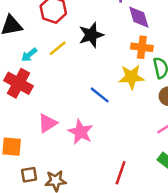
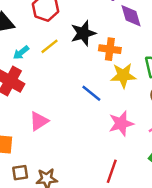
orange cross: (142, 47) -> (110, 49), moved
pink star: (80, 132) -> (121, 123), moved, turned 30

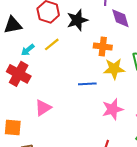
black star: (83, 33) -> (77, 20), moved
blue line: (91, 93) -> (87, 84), turned -42

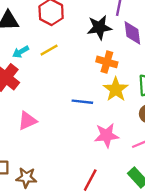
black star: (77, 20) -> (99, 27), moved
yellow star: (114, 69) -> (116, 89), turned 30

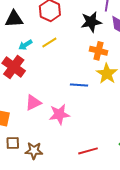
pink star: (107, 135) -> (59, 114), moved
red line: (90, 180) -> (88, 151), turned 48

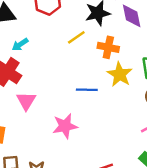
yellow line: (49, 42) -> (76, 37), moved
pink triangle: (33, 103) -> (26, 101), moved, turned -30

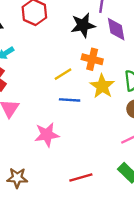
yellow line: (76, 37) -> (63, 74), moved

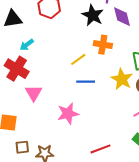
black star: (83, 25) -> (93, 15), turned -30
yellow star: (102, 86) -> (122, 79), moved

